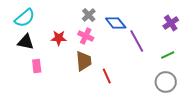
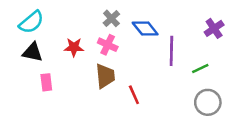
purple line: (137, 41) -> (171, 51), turned 30
green line: (168, 55) -> (200, 69), moved

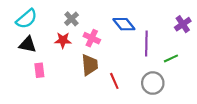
gray cross: (111, 18) -> (71, 19), moved
gray circle: (208, 102) -> (153, 83), moved

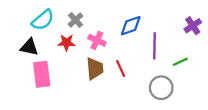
cyan semicircle: (27, 19) -> (43, 20), moved
blue diamond: (124, 24) -> (131, 26), turned -70
pink rectangle: (39, 70) -> (42, 74), size x1.6
red line: (114, 81) -> (121, 69), moved

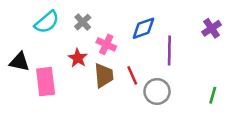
red star: (66, 43) -> (78, 58), moved, turned 30
black triangle: (29, 47) -> (20, 62), moved
green line: (180, 62) -> (213, 95), moved, turned -49
gray circle: (161, 88) -> (157, 91), moved

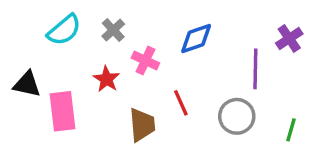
purple line: (169, 51) -> (255, 69), moved
brown trapezoid: (104, 75) -> (142, 125), moved
gray circle: (157, 91) -> (237, 116), moved

